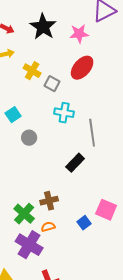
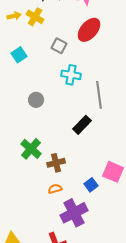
yellow cross: (32, 71) -> (35, 17), moved
cyan square: (13, 115) -> (19, 55), moved
green cross: (24, 214) -> (31, 149), moved
purple cross: (29, 245) -> (74, 213), moved, turned 32

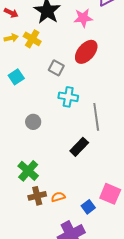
brown cross: (56, 163) -> (37, 196), moved
orange semicircle: (55, 189) -> (58, 197), moved

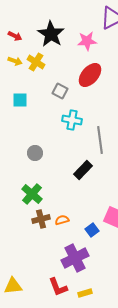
yellow arrow: (11, 38) -> (15, 61), turned 32
cyan square: (16, 77) -> (20, 100), turned 35
gray circle: (33, 122) -> (35, 153), moved

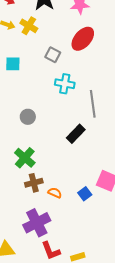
orange semicircle: (62, 220) -> (55, 193), moved, turned 40
purple cross: (75, 258) -> (37, 223), moved

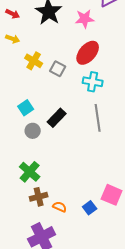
yellow cross: (29, 26) -> (34, 61), moved
cyan square: (13, 64) -> (26, 108), moved, turned -35
cyan cross: (65, 84) -> (93, 82), moved
black rectangle: (76, 134) -> (57, 118), moved

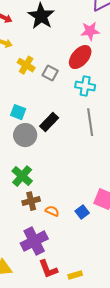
pink star: (85, 19) -> (90, 31), moved
cyan square: (26, 108) -> (18, 112), turned -35
gray circle: (33, 131) -> (25, 135), size x1.5

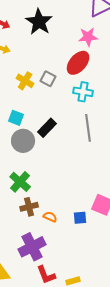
yellow cross: (26, 65) -> (25, 81), moved
blue square: (82, 212) -> (80, 218), turned 32

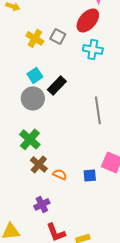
cyan square: (16, 118) -> (35, 75), moved, turned 35
gray line: (88, 128) -> (98, 110), moved
brown cross: (29, 207) -> (39, 164), turned -36
purple cross: (32, 247) -> (42, 204), size x0.6

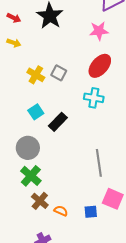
red ellipse: (88, 20) -> (100, 66), moved
cyan cross: (93, 49) -> (94, 98), moved
gray circle: (33, 98) -> (28, 148), moved
gray line: (98, 110) -> (99, 163), moved

